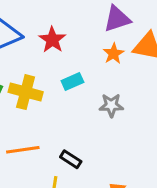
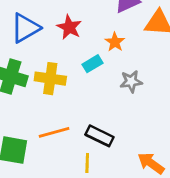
orange star: (113, 54) -> (115, 42), moved
black rectangle: (71, 159) -> (99, 136), size x1.4

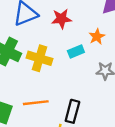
red star: (69, 27) -> (61, 19), turned 30
black rectangle: (99, 136) -> (72, 111), turned 70

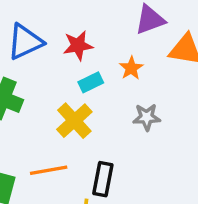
cyan rectangle: (76, 51) -> (91, 82), moved
yellow cross: (39, 58) -> (74, 121), moved, turned 35

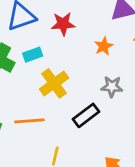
cyan rectangle: (91, 82) -> (33, 55), moved
black rectangle: (103, 179) -> (86, 115), moved, turned 36

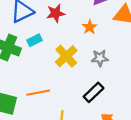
yellow cross: (54, 83) -> (66, 56), moved
black rectangle: (86, 115) -> (94, 92), moved

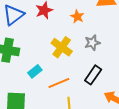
cyan rectangle: (35, 40) -> (35, 71), moved
orange line: (38, 93) -> (59, 83), moved

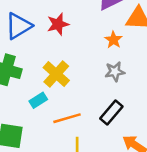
orange star: (77, 17) -> (113, 40), moved
yellow cross: (62, 47) -> (56, 74), moved

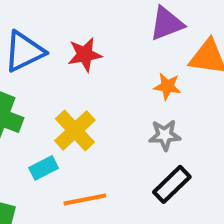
orange star: (113, 40) -> (167, 86), turned -30
black rectangle: (111, 113) -> (172, 184), moved

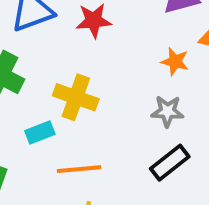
yellow cross: (75, 130) -> (76, 97), turned -33

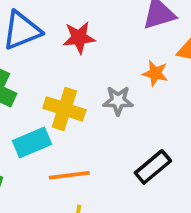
gray star: (167, 111) -> (118, 101), moved
cyan rectangle: (40, 133) -> (32, 142), size x1.4

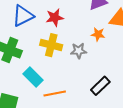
yellow cross: (64, 109) -> (51, 45), moved
cyan rectangle: (32, 142) -> (33, 77), turned 72

